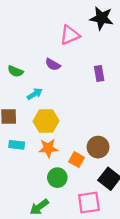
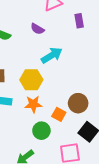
purple rectangle: (99, 74) -> (79, 21), moved
cyan arrow: (35, 94) -> (52, 55), moved, size x1.5

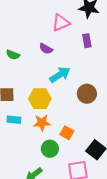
brown circle: (78, 103) -> (87, 94), moved

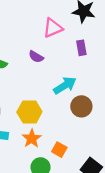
cyan arrow: (60, 75) -> (65, 85), moved
orange star: (42, 123) -> (32, 138), turned -30

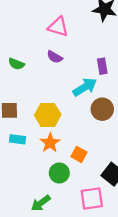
pink triangle: (53, 28) -> (58, 27), moved, turned 40
purple rectangle: (81, 48) -> (102, 66), moved

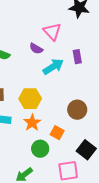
pink triangle: (58, 27) -> (52, 32), moved, turned 30
cyan arrow: (85, 87) -> (53, 67), moved
brown circle: (102, 109) -> (77, 110), moved

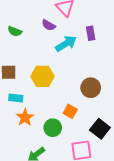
orange star: (32, 123) -> (25, 117), moved

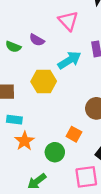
purple semicircle: (49, 25) -> (37, 40), moved
yellow hexagon: (42, 76) -> (44, 81), moved

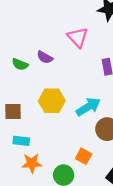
cyan arrow: (69, 60) -> (88, 107), moved
orange star: (25, 141) -> (32, 163), turned 30

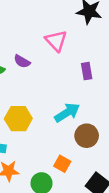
yellow hexagon: (52, 101) -> (18, 119), moved

